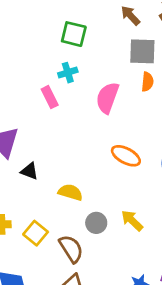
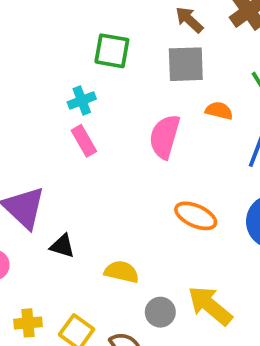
gray square: (142, 51) -> (186, 64), moved
cyan cross: (68, 73) -> (82, 100), moved
orange semicircle: (147, 82) -> (219, 111), turned -78
yellow arrow: (132, 221) -> (210, 306), size x1.4

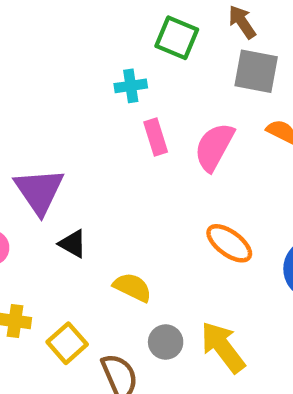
brown arrow: (189, 20) -> (242, 22), moved
pink rectangle: (84, 141) -> (156, 137), moved

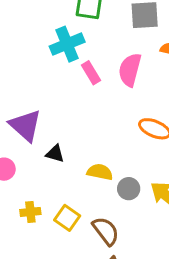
cyan cross: (131, 86) -> (67, 44), size x1.6
gray circle: (166, 342) -> (129, 189), moved

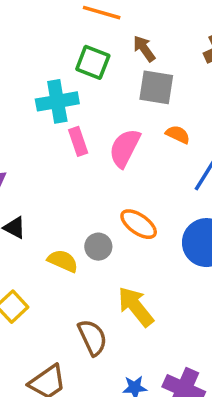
gray circle: (129, 189) -> (98, 247), moved
brown semicircle: (106, 231) -> (92, 337), moved

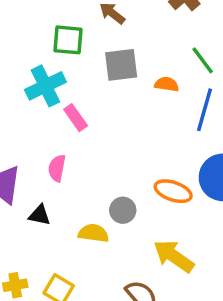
gray square: (156, 87) -> (121, 65), moved
pink semicircle: (125, 148) -> (57, 168), moved, size x0.7
orange ellipse: (139, 224) -> (173, 191), moved

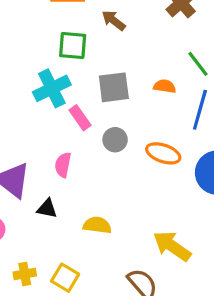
gray square: (121, 65) -> (114, 87), moved
orange ellipse: (173, 191) -> (163, 153), moved
gray circle: (123, 210) -> (115, 140), moved

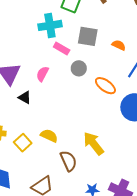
pink rectangle: (80, 118) -> (62, 49), turned -42
yellow semicircle: (97, 225) -> (49, 136), moved

